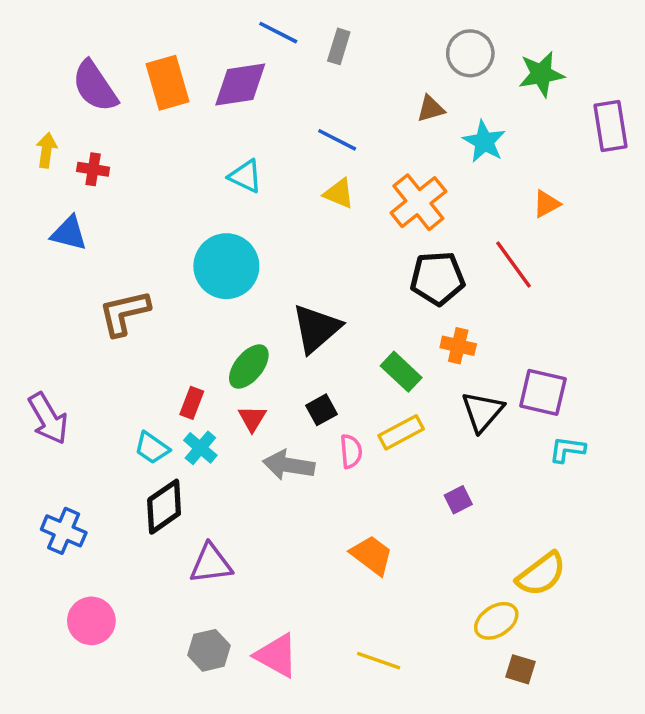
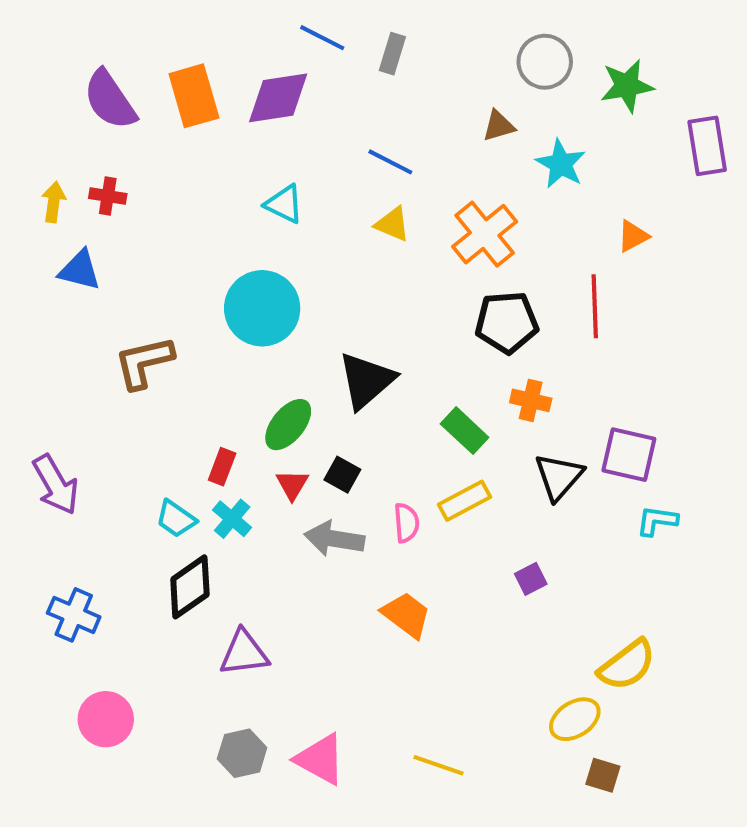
yellow arrow: (46, 150) -> (54, 202), moved
red line: (514, 264) -> (595, 306), turned 34
black square: (322, 410) -> (342, 475), moved, turned -32
orange trapezoid: (372, 555) -> (406, 615), moved

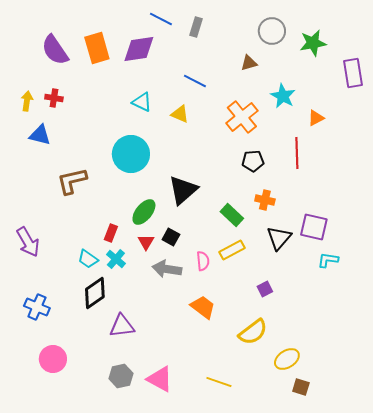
cyan star: (561, 164) -> (283, 96), moved
yellow triangle: (392, 224) -> (180, 114), moved
black pentagon: (507, 322) -> (253, 161), size x0.7
yellow semicircle: (627, 665) -> (253, 332), moved

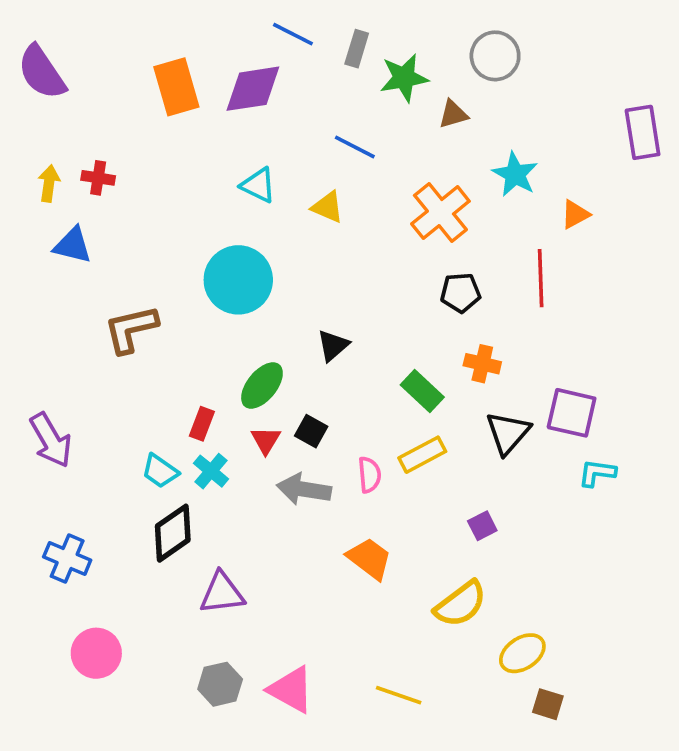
green star: (313, 43) -> (404, 78), moved
purple semicircle: (55, 50) -> (42, 72), moved
black triangle: (183, 190) -> (333, 345), size x0.6

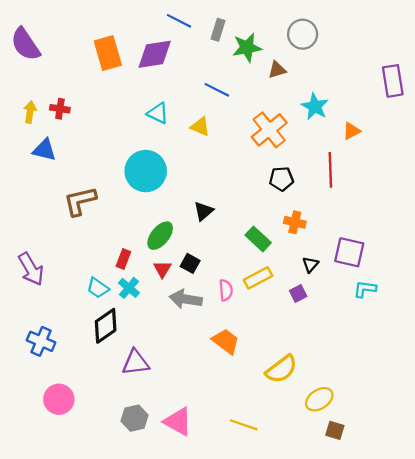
black triangle: (508, 433) -> (310, 265), size x0.6
purple square: (482, 526) -> (298, 293), moved

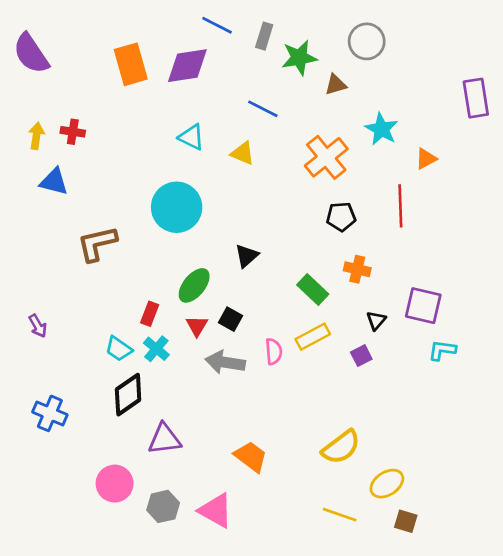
purple arrow: (31, 269) -> (38, 326), size x0.6
orange trapezoid: (226, 341) -> (251, 457), moved
pink circle: (59, 399) -> (115, 484), moved
yellow line: (244, 425) -> (340, 515), moved

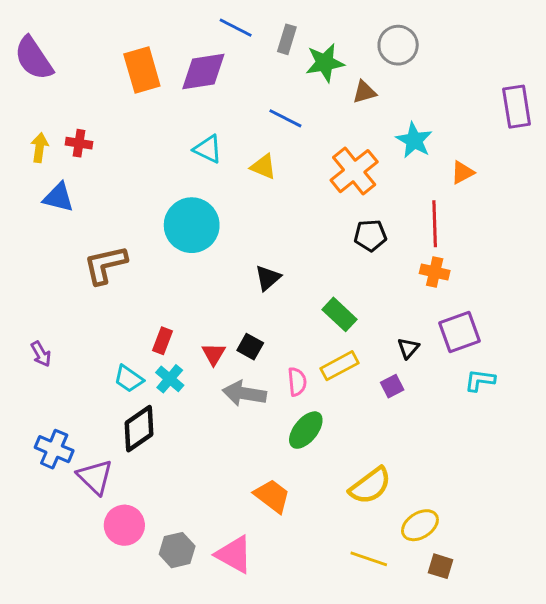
orange cross: (357, 269) -> (435, 272), moved
green ellipse: (194, 285) -> (306, 430), moved
purple square: (423, 306) -> (459, 332), turned -33
purple triangle: (164, 439) -> (95, 477), moved, turned 51

